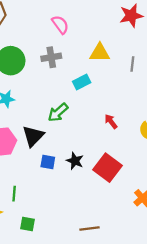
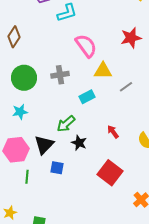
pink semicircle: (60, 25) -> (86, 46), moved, size x1.4
gray line: (132, 64) -> (126, 87), moved, turned 48
black star: (75, 161) -> (79, 143), moved
green line: (14, 194) -> (27, 177), moved

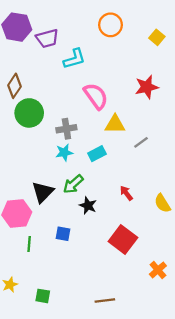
green circle: (24, 78) -> (29, 113), moved
cyan star: (20, 112) -> (64, 152), moved
black triangle: (44, 145) -> (43, 192), moved

